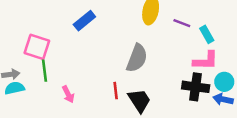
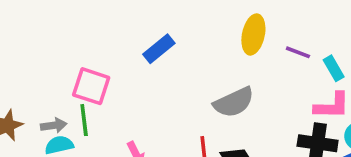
gray semicircle: (137, 58) -> (234, 102), turned 44
green line: (44, 71) -> (84, 120), moved

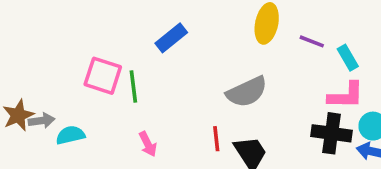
green line: (84, 120) -> (133, 86), moved
gray arrow: (54, 125) -> (42, 121), moved

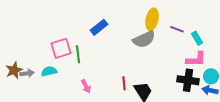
pink square: (103, 76) -> (61, 48), turned -35
gray semicircle: (247, 92) -> (144, 39), moved
cyan semicircle: (70, 135) -> (49, 71), moved

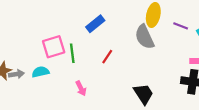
gray semicircle: (144, 39) -> (145, 37), turned 90
red line: (124, 83) -> (107, 57), moved, turned 40

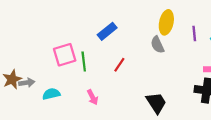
purple line: (181, 26) -> (194, 34), turned 64
gray semicircle: (145, 37) -> (157, 45), size x0.7
cyan semicircle: (40, 72) -> (51, 94), moved

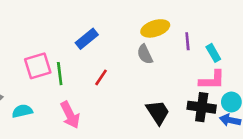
yellow ellipse: (166, 22) -> (155, 28), turned 60
pink arrow: (93, 97) -> (70, 115), size x1.5
black trapezoid: (156, 103) -> (158, 112), moved

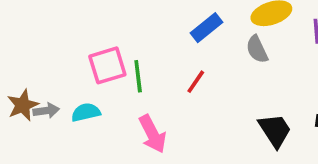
blue rectangle: (87, 39) -> (207, 28), moved
cyan semicircle: (22, 111) -> (86, 112), moved

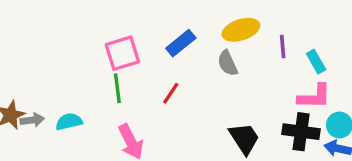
pink square: (107, 65) -> (122, 53), moved

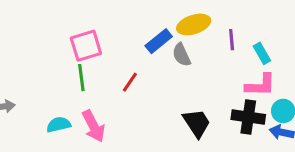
blue rectangle: (181, 43) -> (159, 41), moved
cyan semicircle: (69, 122) -> (59, 125), moved

